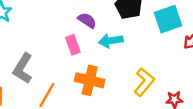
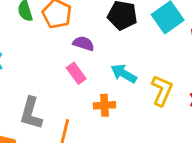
cyan arrow: (111, 41) -> (124, 74), moved, turned 55
orange cross: (90, 80) -> (105, 105), size x0.7

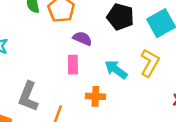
pink rectangle: (76, 73) -> (73, 65), turned 30
yellow L-shape: (162, 90) -> (150, 63), moved

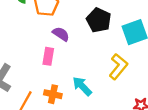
cyan arrow: (116, 70) -> (82, 86), moved
orange cross: (95, 96) -> (53, 94), moved

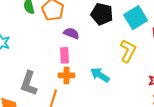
orange cross: (53, 94) -> (67, 75), moved

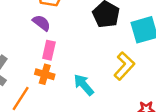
purple semicircle: (71, 33) -> (41, 23), moved

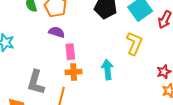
cyan arrow: (84, 85) -> (107, 70), turned 54

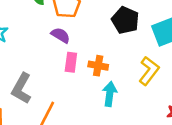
orange cross: (74, 72) -> (98, 66), moved

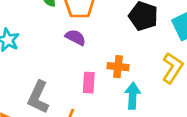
pink rectangle: (71, 62) -> (89, 83), moved

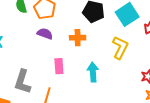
orange cross: (118, 67) -> (78, 38), moved

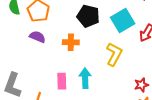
pink rectangle: (59, 66) -> (62, 81), moved

